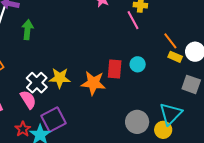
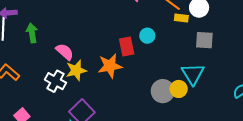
pink semicircle: (28, 100) -> (65, 52), moved
yellow circle: (163, 130) -> (179, 89), moved

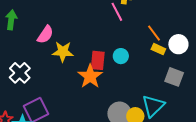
pink semicircle: (65, 52) -> (45, 35), moved, turned 66
orange star: (110, 66) -> (90, 76), moved, turned 30
yellow star: (76, 70) -> (63, 52), moved

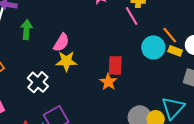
yellow star: (63, 52) -> (66, 61), moved
cyan circle: (121, 56) -> (153, 47), moved, size x1.5
orange star: (90, 76) -> (108, 82), size x0.7

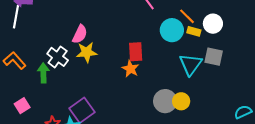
green arrow: (27, 30) -> (43, 73), moved
white cross: (38, 82) -> (58, 57), moved
cyan triangle: (173, 108) -> (191, 64), moved

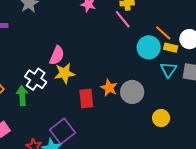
red rectangle: (136, 52) -> (86, 98), moved
cyan triangle: (191, 64) -> (168, 70), moved, size x0.7
gray circle: (165, 101) -> (132, 92), moved

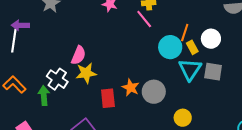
orange line: (163, 33) -> (185, 33), turned 66
yellow rectangle: (171, 48) -> (192, 47), turned 48
cyan triangle: (168, 70) -> (190, 69), size x1.4

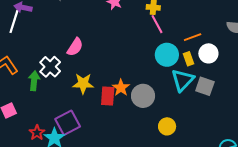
pink line: (144, 19) -> (157, 24), moved
orange line: (185, 33) -> (193, 37), moved, turned 42
yellow star: (86, 73) -> (83, 84), moved
red rectangle: (108, 98) -> (108, 96), moved

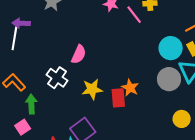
pink line: (157, 24) -> (134, 15), moved
green arrow: (34, 81) -> (31, 104), moved
gray circle: (143, 96) -> (169, 79), moved

